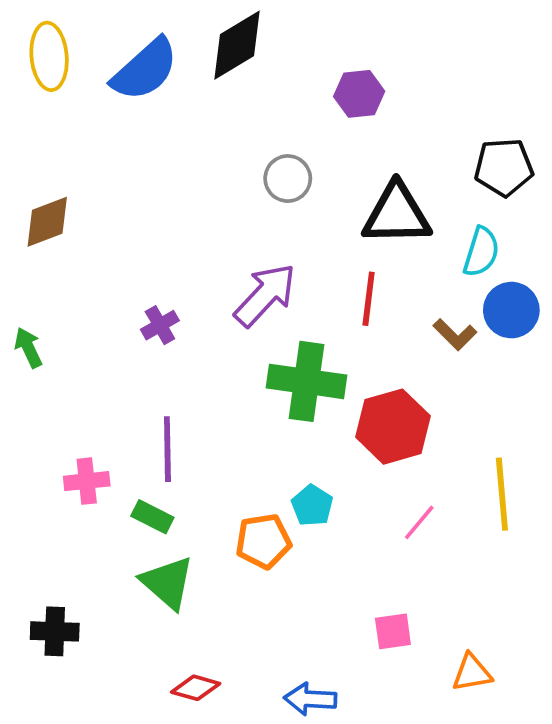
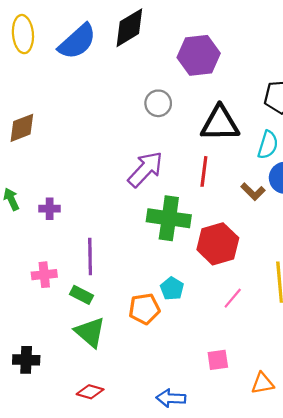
purple hexagon: (359, 94) -> (199, 55), size x1.5
purple cross: (160, 325) -> (50, 209), moved, turned 30
red diamond: (196, 688) -> (90, 392), moved

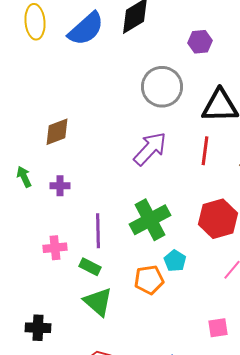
purple hexagon: (199, 55) -> (200, 42), size x0.6
gray circle: (158, 103) -> (162, 87), size x1.6
brown diamond: (22, 128) -> (57, 132), moved
green cross: (169, 218) -> (150, 220), moved, turned -36

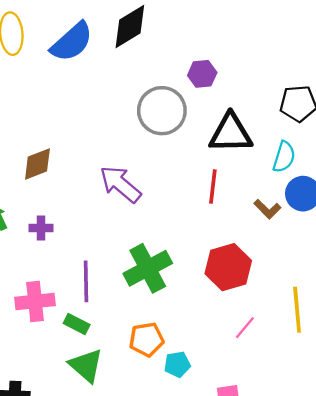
purple hexagon: (200, 42) -> (202, 74), moved
purple arrow: (150, 149) -> (120, 184), moved, turned -93
pink cross: (55, 248) -> (35, 301), size x1.4
cyan pentagon: (175, 261) -> (177, 364), moved, turned 30

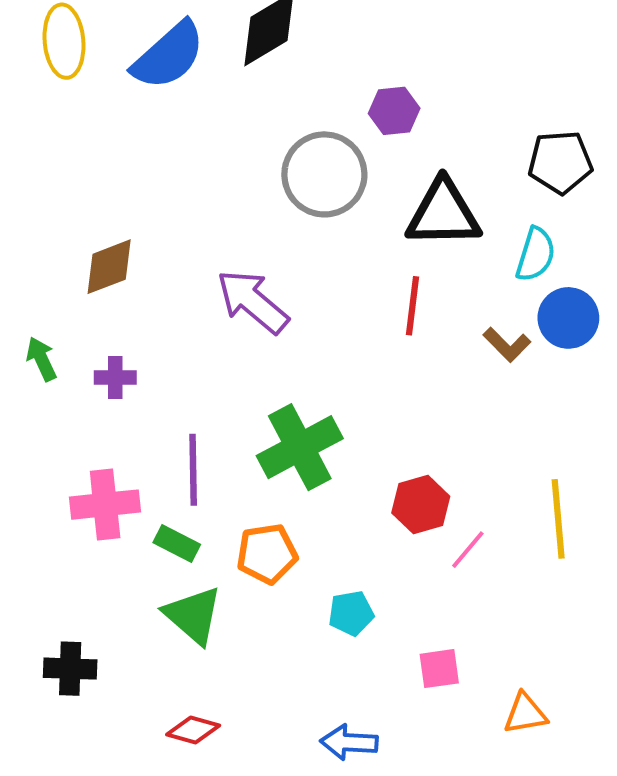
red hexagon: (228, 267) -> (421, 505), moved, size x0.7
orange pentagon: (146, 339) -> (267, 554), moved

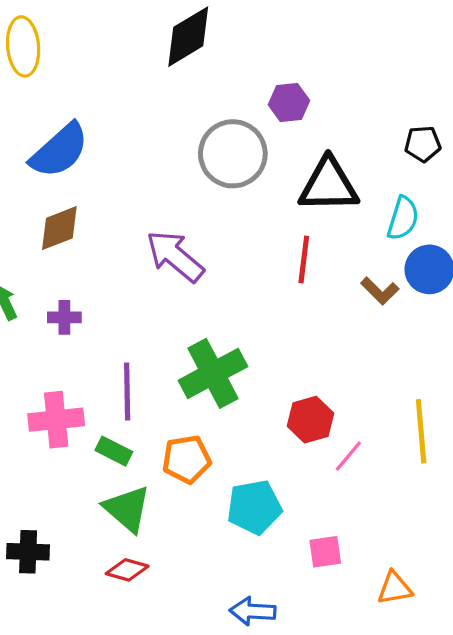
blue semicircle: (169, 56) -> (59, 150), moved
black pentagon: (560, 162) -> (423, 144), size x0.7
cyan pentagon: (351, 613) -> (254, 507), size x1.5
red diamond: (193, 730) -> (127, 570), moved

